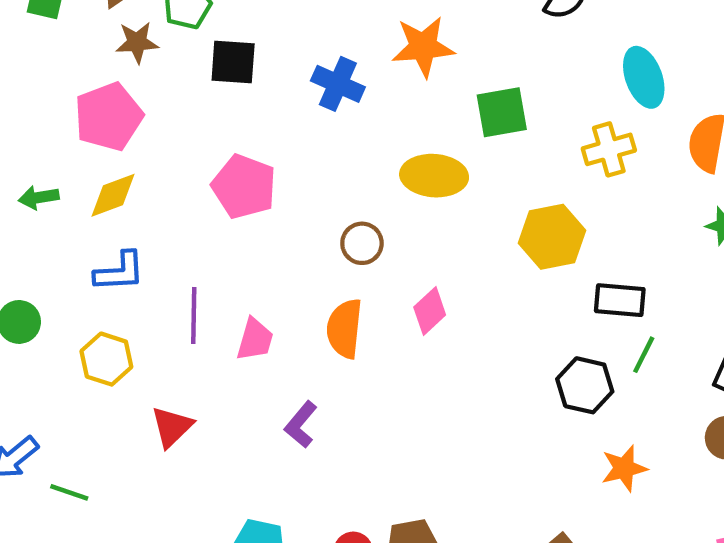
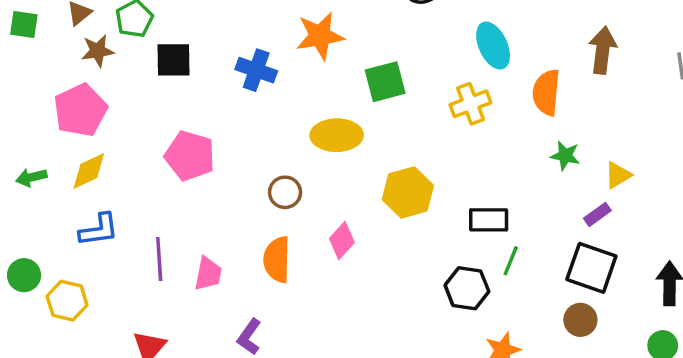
yellow hexagon: (552, 237) -> (408, 192), moved
yellow hexagon: (106, 359) -> (67, 301), moved

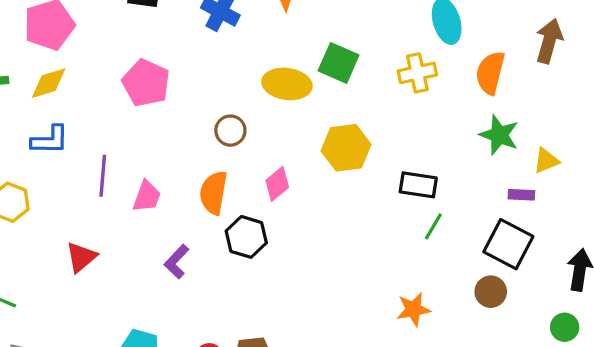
green square: (385, 82) -> (339, 63), moved, turned 30
green star: (565, 156) -> (499, 135), size x1.4
purple rectangle: (597, 214) -> (521, 195), turned 30
black hexagon: (467, 288) -> (246, 237), moved

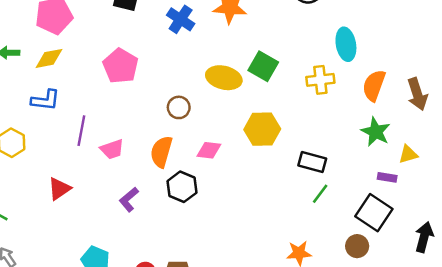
brown arrow: (549, 41) -> (417, 94), moved, turned 140
pink diamond: (277, 184) -> (209, 150), turned 40
pink trapezoid: (147, 196) -> (112, 149), turned 45

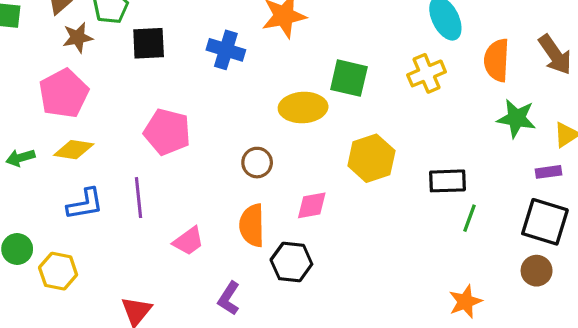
yellow diamond: (49, 58) -> (74, 150), turned 36
purple line: (81, 131) -> (139, 198), moved

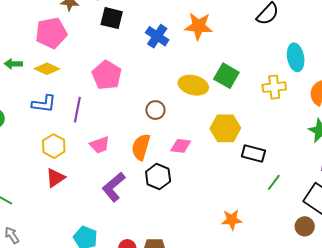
black rectangle: (448, 181) -> (253, 154), moved
yellow hexagon: (58, 271) -> (54, 146), moved
purple L-shape: (229, 298) -> (114, 187), size x1.4
orange star: (465, 302) -> (232, 220), moved

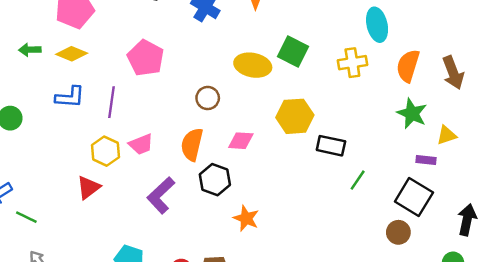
yellow hexagon: (54, 146) -> (105, 151), moved
orange star: (232, 220) -> (246, 218), moved, turned 30

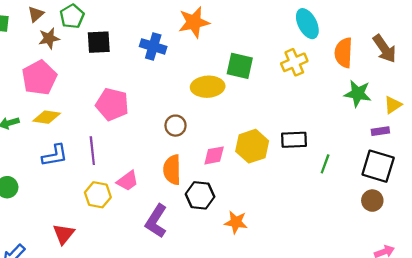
yellow hexagon: (295, 116) -> (252, 146), moved
red triangle: (88, 187) -> (64, 234), moved

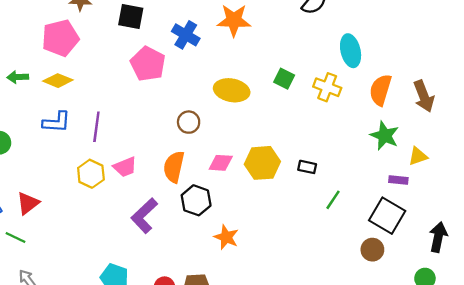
yellow cross: (294, 62) -> (327, 87), turned 30
green square: (240, 66) -> (284, 79), moved, size x0.7
pink pentagon: (112, 104) -> (148, 64), moved
black rectangle: (294, 140) -> (307, 167), size x0.7
red triangle: (64, 234) -> (28, 203), moved

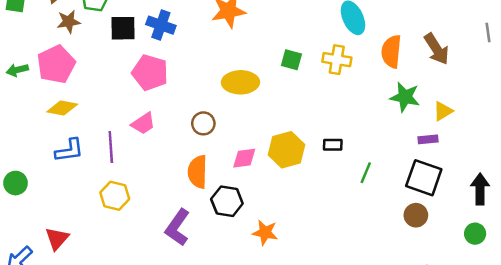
blue cross: (186, 35) -> (161, 25), moved
green arrow: (18, 77) -> (17, 70), moved
pink trapezoid: (125, 167) -> (143, 123), moved

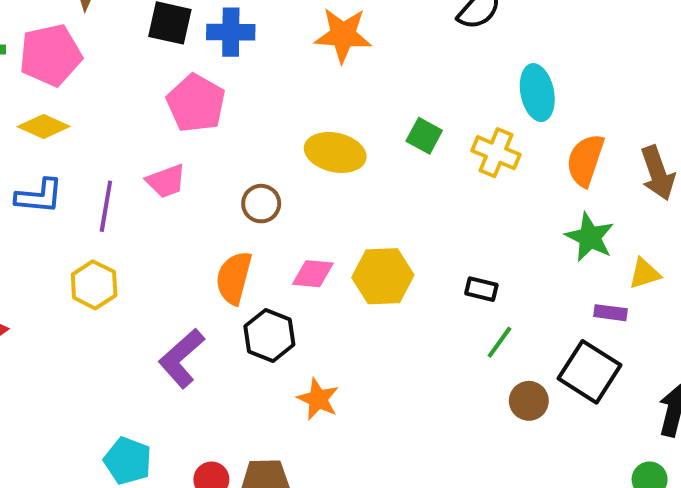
blue cross: (161, 25) -> (231, 32), turned -32
black rectangle: (333, 145) -> (481, 289), moved
brown circle: (416, 215) -> (529, 401), moved

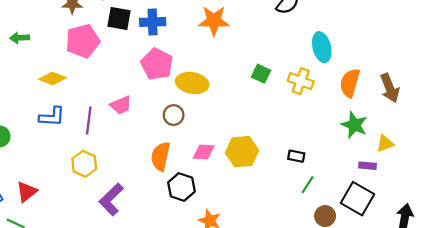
pink pentagon: (50, 55) -> (83, 41), moved
pink pentagon: (196, 103) -> (157, 64), moved
yellow ellipse: (335, 152) -> (192, 83), moved
purple L-shape: (181, 358) -> (111, 199), moved

